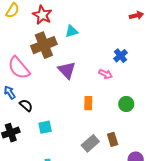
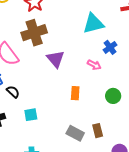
cyan triangle: (72, 31) -> (93, 24), moved, size x1.6
gray rectangle: (90, 143) -> (75, 133), turned 66

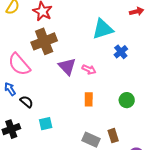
pink arrow: (94, 65) -> (89, 69), moved

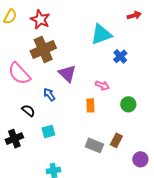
pink arrow: (89, 69) -> (102, 85), moved
blue arrow: (10, 89) -> (49, 94), moved
brown rectangle: (113, 136) -> (116, 140), turned 48

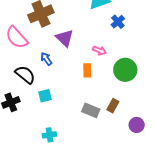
green circle: (128, 104) -> (125, 70), size x1.5
black semicircle: (28, 111) -> (25, 75), size x1.5

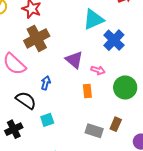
blue cross: (118, 22) -> (114, 40), size x1.5
purple triangle: (65, 38) -> (74, 60), moved
blue arrow: (46, 59) -> (46, 83), turned 56

